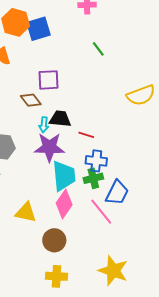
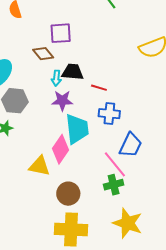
purple star: (49, 147) -> (62, 101), size x0.7
green cross: (93, 178) -> (114, 185), moved
pink diamond: (64, 204) -> (61, 149), moved
yellow cross: (56, 276) -> (71, 230), size x1.5

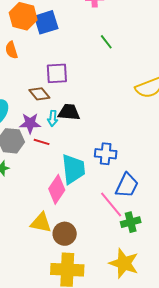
red line: (99, 88) -> (42, 142), moved
purple star: (62, 101) -> (30, 123), moved
yellow triangle: (40, 166) -> (41, 223), moved
green cross: (114, 185) -> (131, 222), moved

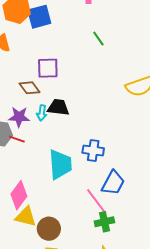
red line: (42, 142) -> (17, 139), moved
pink diamond: (57, 189) -> (19, 195), moved
green cross: (131, 222) -> (104, 222), moved

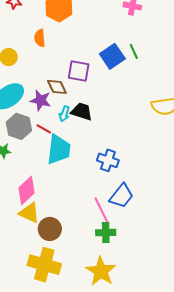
blue square: (39, 17) -> (112, 56), moved, turned -30
purple star: (19, 117) -> (41, 100), moved
red line: (17, 139) -> (44, 129), moved
cyan trapezoid: (60, 164) -> (59, 149), moved

